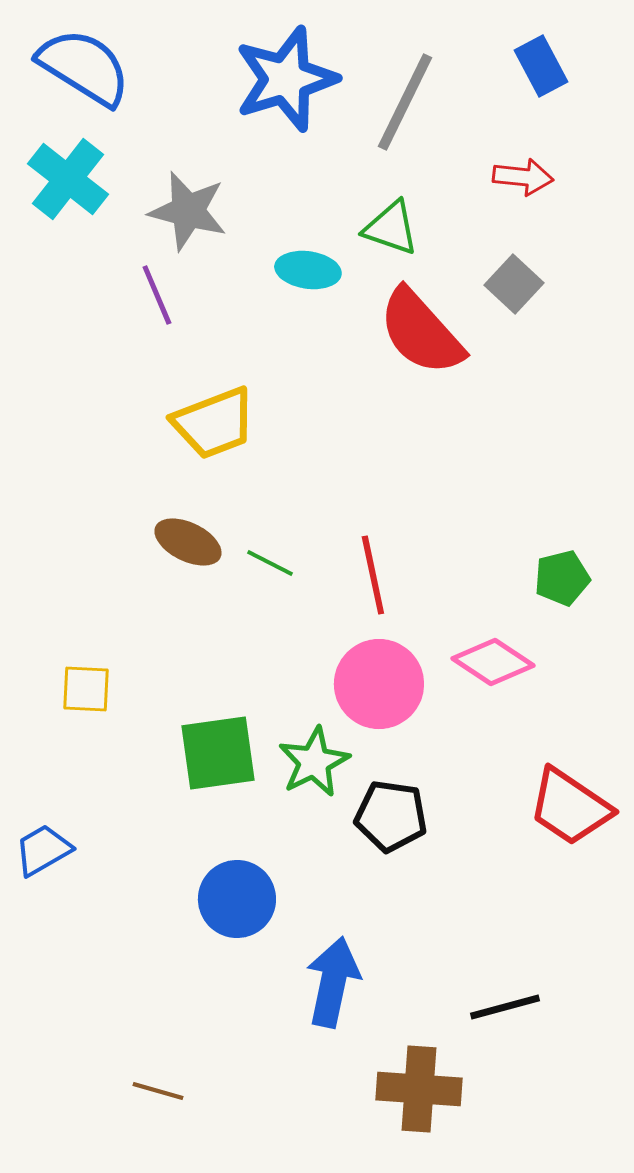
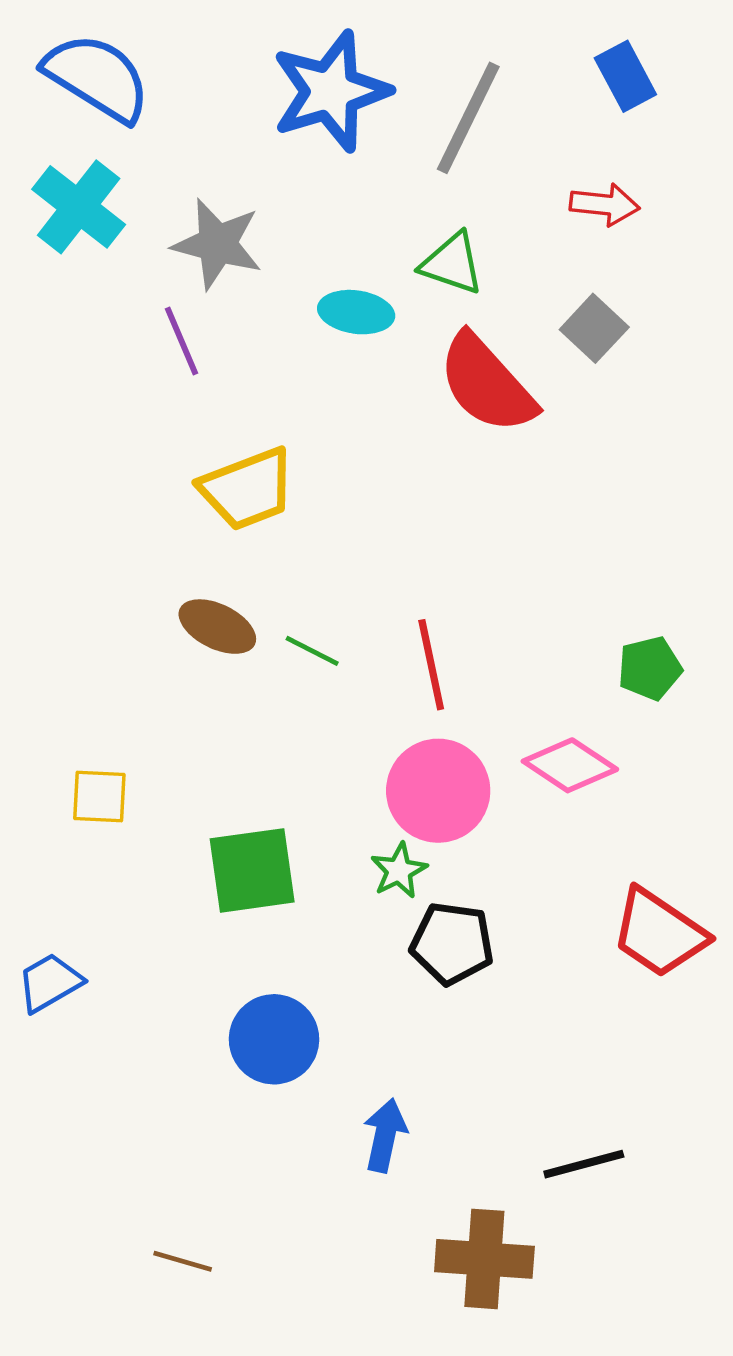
green star: (314, 762) -> (399, 870), moved, size x0.7
blue arrow: (333, 982) -> (385, 1135), size x0.7

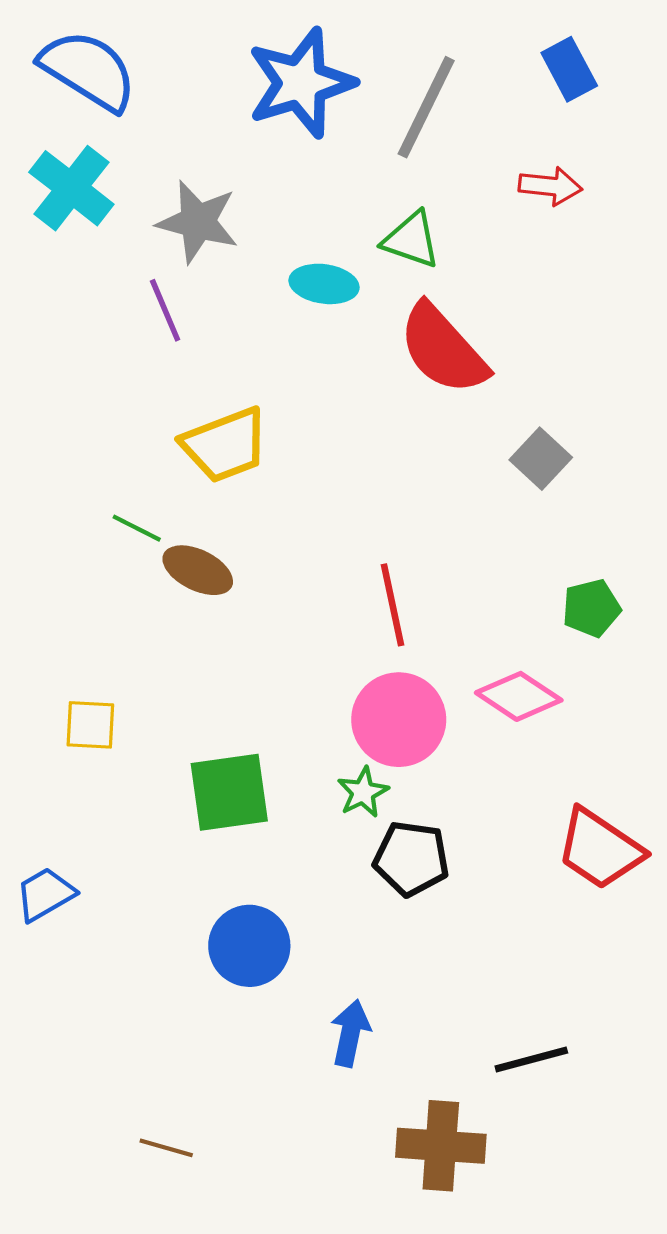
gray square: (594, 328) -> (541, 459), moved
green line: (312, 651) -> (137, 528), moved

